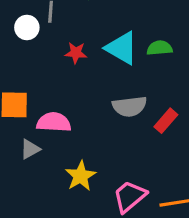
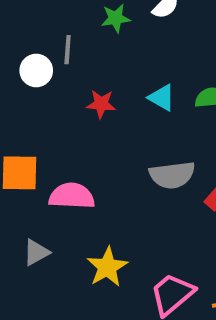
cyan triangle: (122, 48) -> (162, 98), size x0.6
gray triangle: (30, 149) -> (36, 252), moved

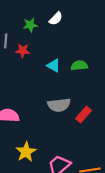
red star: (101, 104) -> (23, 51), moved

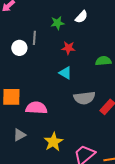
red star: (23, 51) -> (68, 48), moved
cyan triangle: (54, 66) -> (65, 73), moved

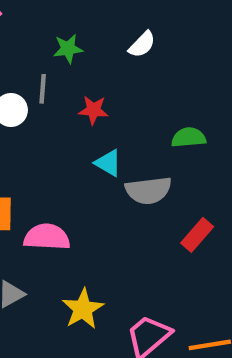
green star: (57, 23) -> (68, 49), moved
red star: (68, 48) -> (93, 110), moved
gray semicircle: (84, 98) -> (148, 190), moved

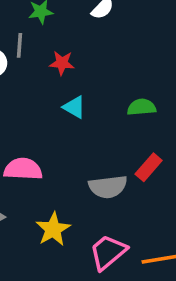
green semicircle: (189, 138) -> (142, 107), moved
gray semicircle: (148, 190) -> (108, 187), moved

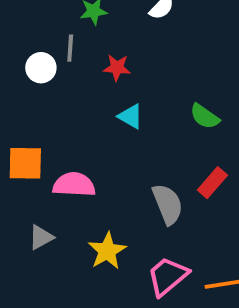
green semicircle: (142, 107) -> (205, 116), turned -140
gray semicircle: (108, 187) -> (168, 204), turned -105

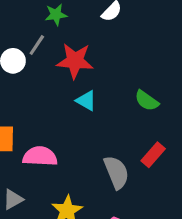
gray line: (70, 48) -> (37, 45), turned 30
red star: (117, 68) -> (75, 61), size x1.6

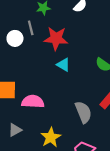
gray line: (37, 45) -> (31, 28), turned -48

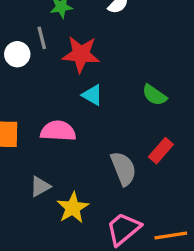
pink semicircle: (33, 102) -> (58, 131), moved
gray triangle: (15, 130) -> (40, 186), moved

